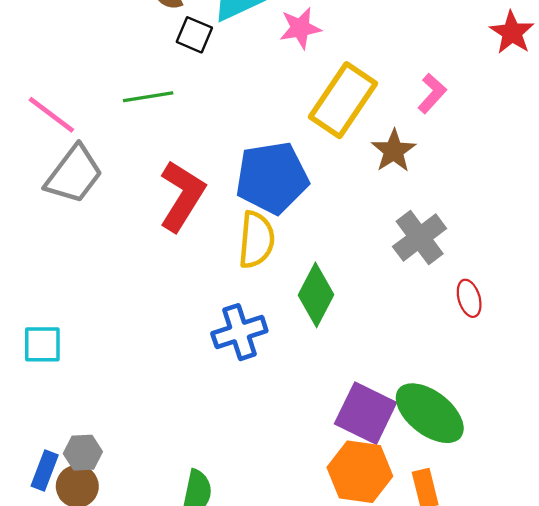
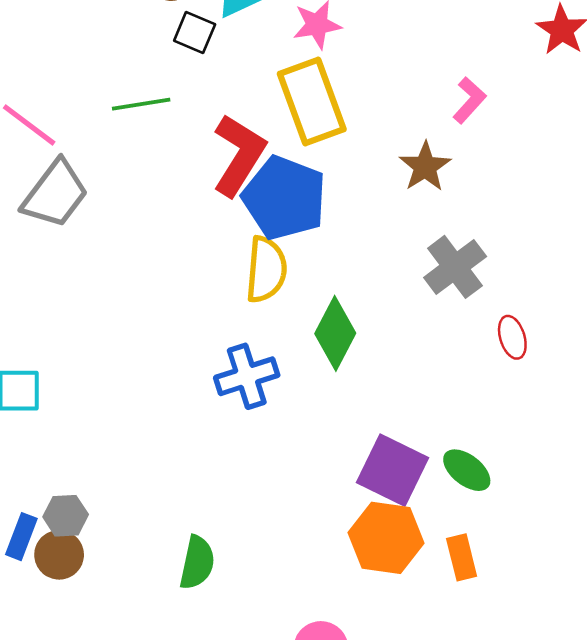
yellow rectangle: (343, 100) -> (312, 102), moved, turned -54
blue pentagon: (272, 178) -> (284, 198), turned 30
red L-shape: (182, 196) -> (239, 155), moved
green ellipse: (430, 413) -> (467, 470), size x0.6

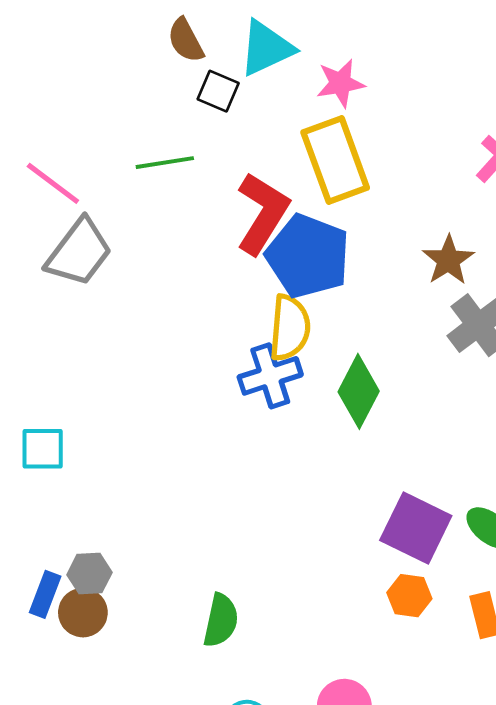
brown star: (425, 167) -> (448, 260), moved
blue cross: (247, 376) -> (270, 376), moved
orange hexagon: (386, 538) -> (409, 596), size x0.6

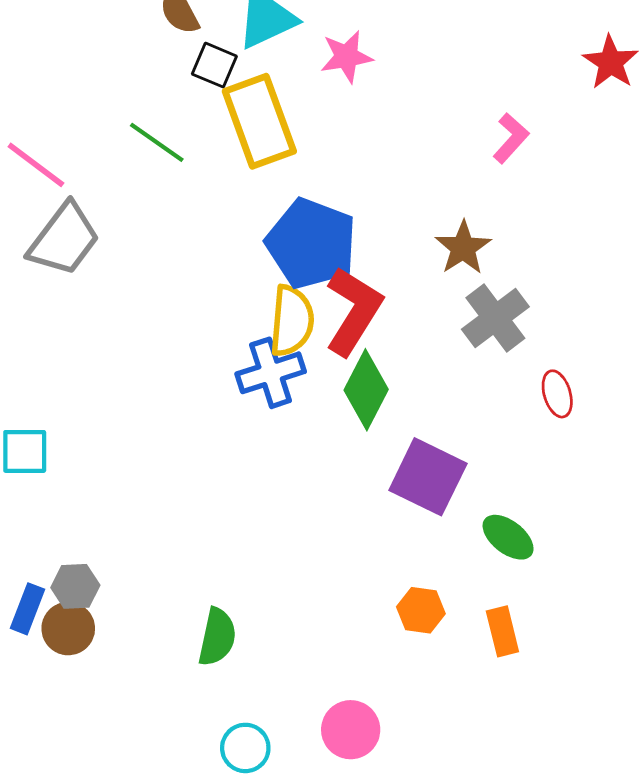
yellow rectangle: (335, 160) -> (259, 121), moved
green line: (165, 163) -> (157, 142), turned 44
red L-shape: (262, 213) -> (353, 311), moved
purple square: (416, 528) -> (428, 477), moved

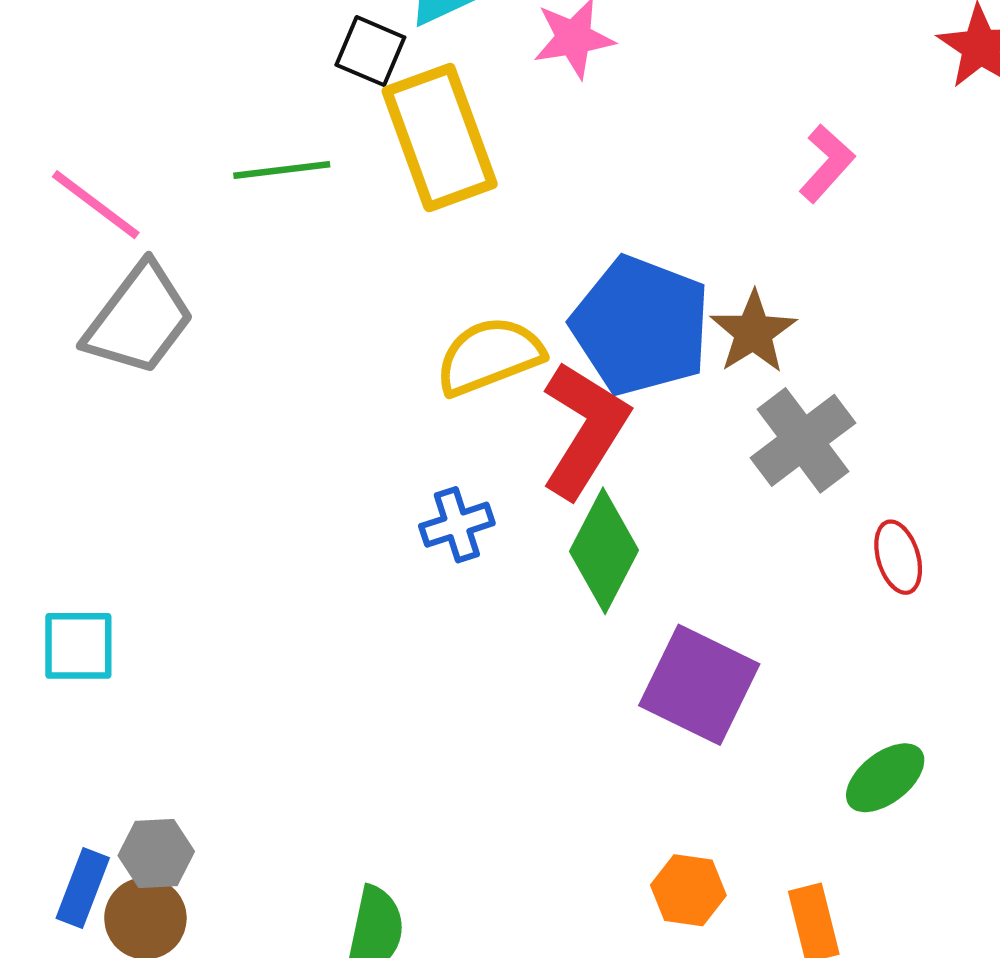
green line: (157, 142) -> (282, 170), turned -42
blue pentagon: (311, 244) -> (641, 326), moved
yellow semicircle: (292, 321) -> (489, 356), moved, turned -116
blue cross: (271, 373) -> (457, 525), size x0.7
green ellipse: (508, 537) -> (885, 778), moved, turned -76

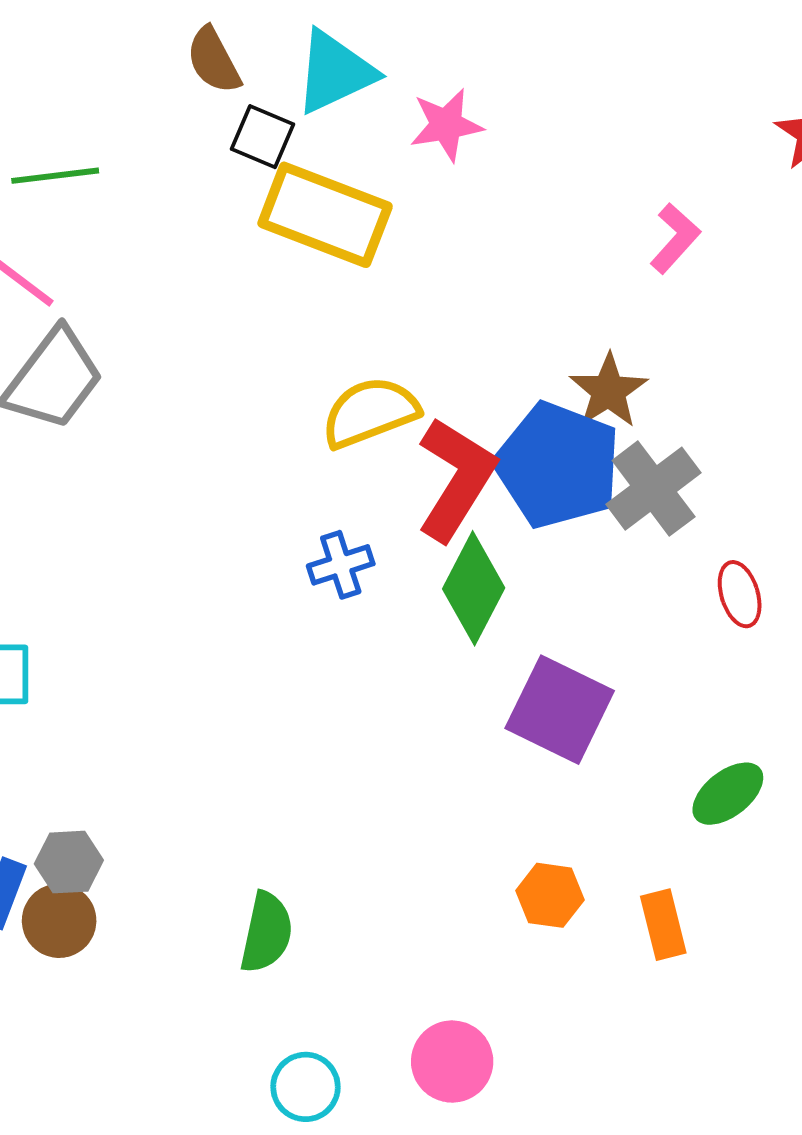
yellow rectangle: (440, 138) -> (325, 215), turned -49
green line: (282, 170) -> (55, 176), moved
blue pentagon: (641, 326) -> (558, 465), moved

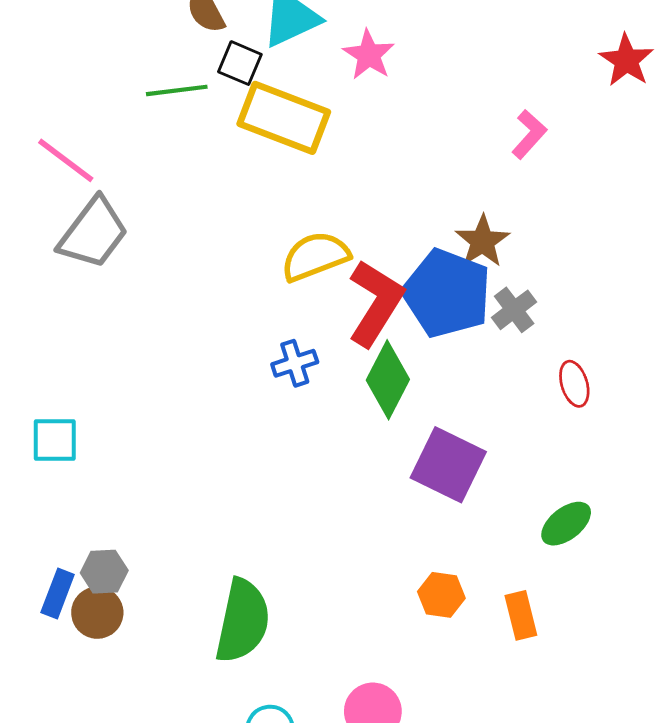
pink star: (446, 125) -> (369, 55), turned -30
green line: (55, 176) -> (177, 90), moved
gray cross: (654, 489) -> (514, 310), size x0.7
green semicircle: (266, 932) -> (243, 621), size x1.5

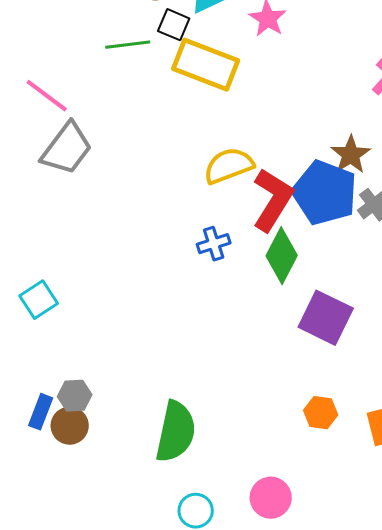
cyan square: (55, 440) -> (39, 300), turned -33

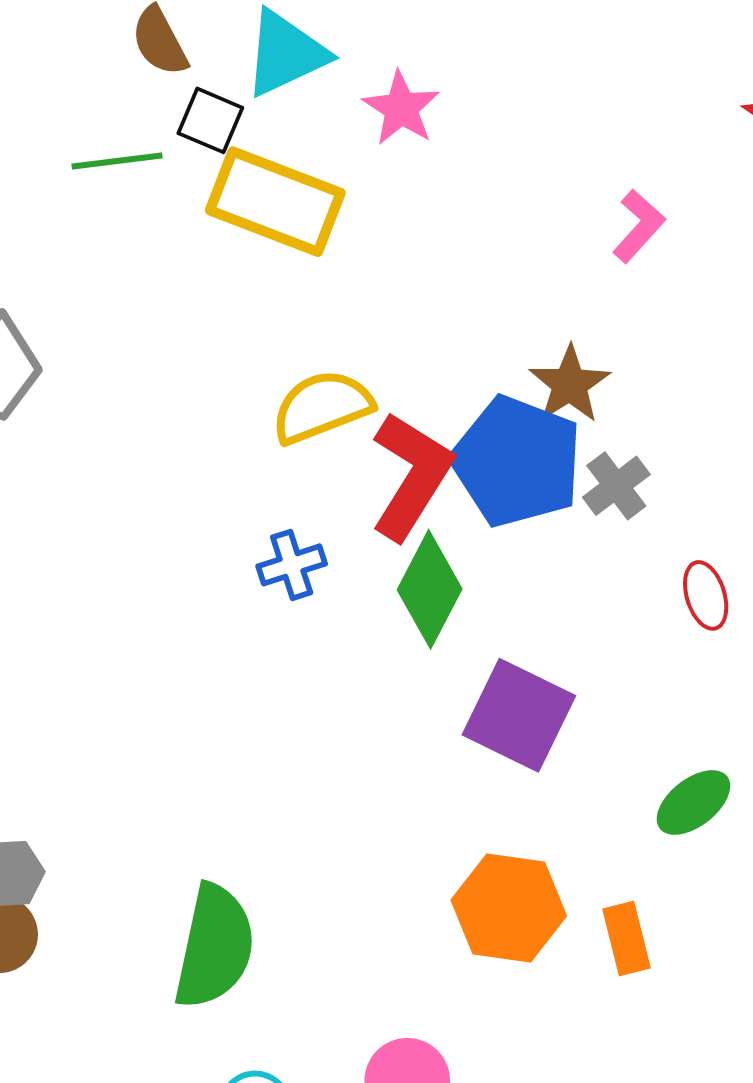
orange hexagon: (321, 413) -> (509, 908), size x1.6

